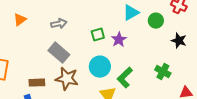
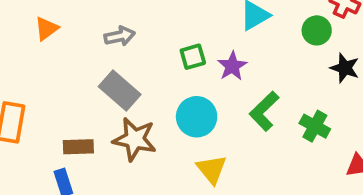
green circle: (156, 21) -> (317, 30), moved
green L-shape: (125, 78) -> (264, 111), moved

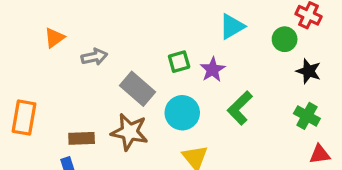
gray arrow: (120, 36) -> (94, 57), moved
gray rectangle: (120, 90) -> (137, 89), moved
green cross: (315, 126) -> (307, 116), moved

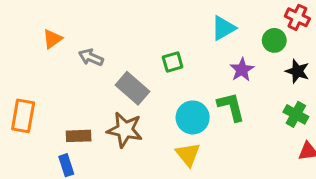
gray arrow: (94, 57) -> (91, 57), turned -145
purple star: (213, 70) -> (242, 70), moved
green L-shape: (240, 108) -> (231, 107), turned 120
cyan circle: (182, 113) -> (193, 117), moved

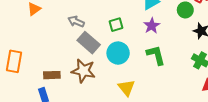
gray arrow: (91, 57) -> (76, 22), moved
purple star: (242, 70) -> (152, 26), moved
cyan circle: (193, 117) -> (118, 53), moved

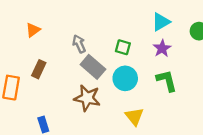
gray arrow: (76, 22) -> (79, 44), turned 42
green square: (116, 25) -> (123, 47), turned 32
brown rectangle: (52, 75) -> (39, 69), moved, turned -63

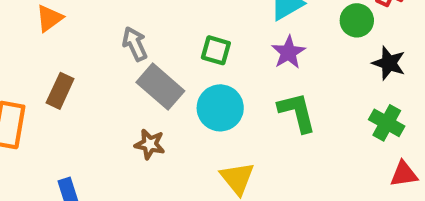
brown star: (87, 98) -> (150, 144), size x0.6

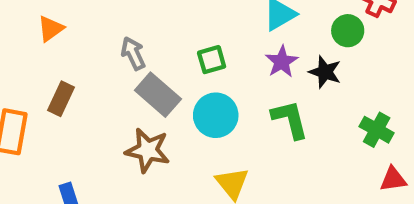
green square: (216, 50) -> (212, 60), turned -32
black star: (389, 63) -> (325, 72), moved
brown star: (150, 144) -> (148, 150), size x1.5

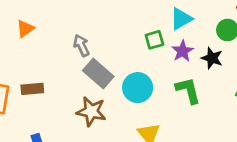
green square: (212, 60) -> (154, 40), moved
brown rectangle: (61, 99) -> (32, 89), moved, turned 60

